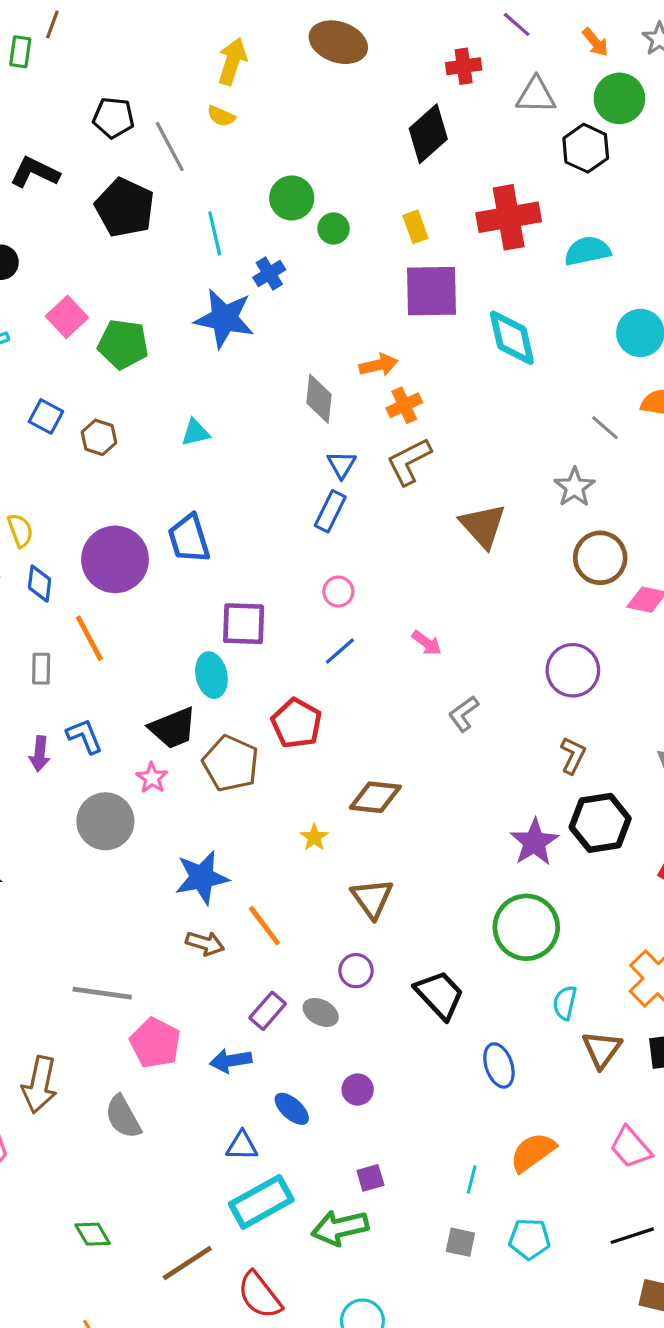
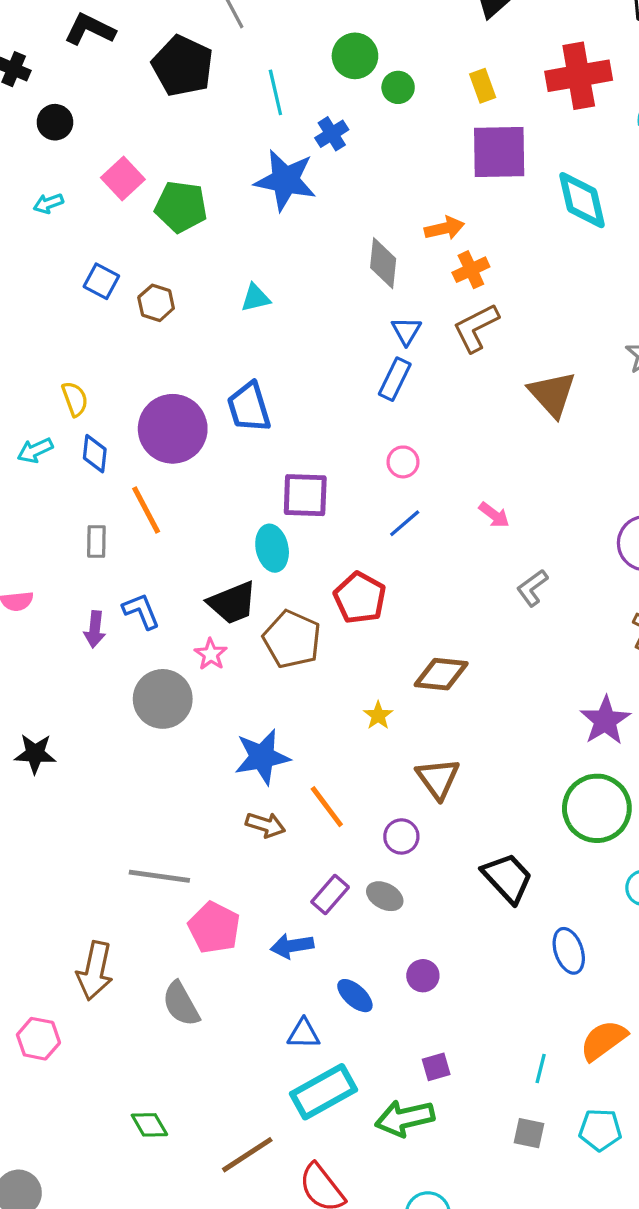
purple circle: (356, 971) -> (401, 836), moved

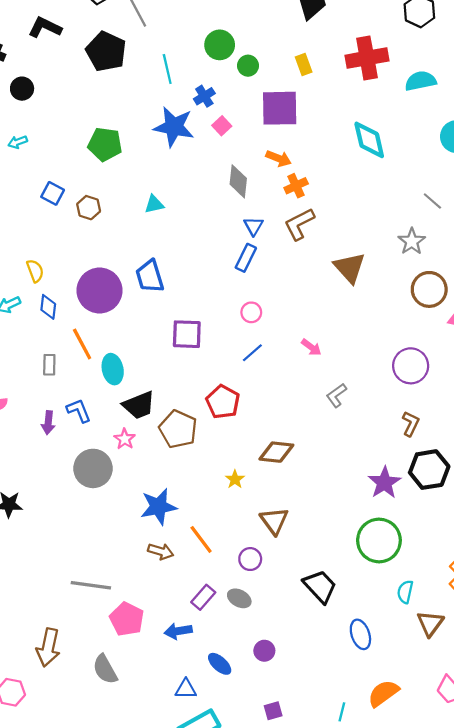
purple square: (499, 152) -> (280, 108), moved
pink square: (123, 179) -> (222, 126), moved, size x0.7
orange arrow: (444, 228) -> (279, 158), turned 35
cyan ellipse: (272, 548) -> (113, 369), moved

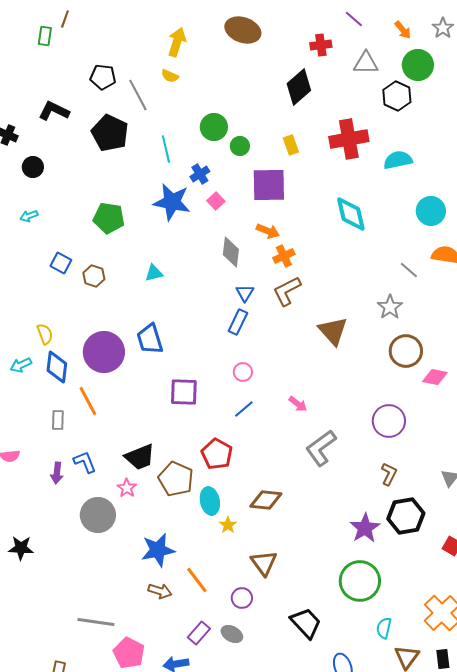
blue diamond: (48, 307) -> (57, 367), size x1.4
cyan ellipse: (113, 369) -> (210, 501), moved
gray L-shape: (336, 395) -> (321, 448), size x1.6

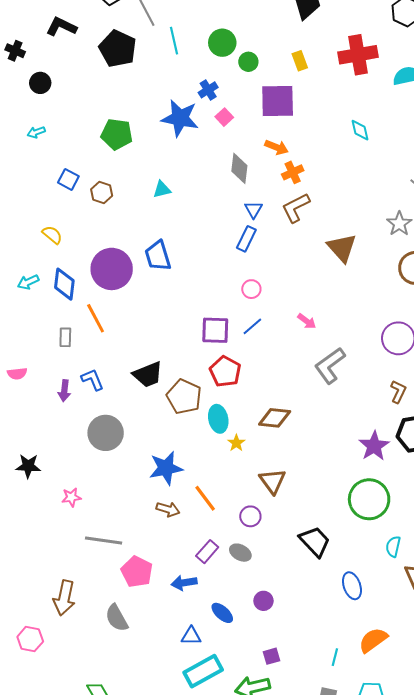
cyan line: (166, 149) -> (174, 41), moved
cyan diamond: (351, 214) -> (360, 130), size x0.6
yellow semicircle: (45, 334) -> (52, 235), moved, turned -30
purple square: (184, 392) -> (215, 330), moved
pink star: (127, 488) -> (71, 497), moved, turned 30

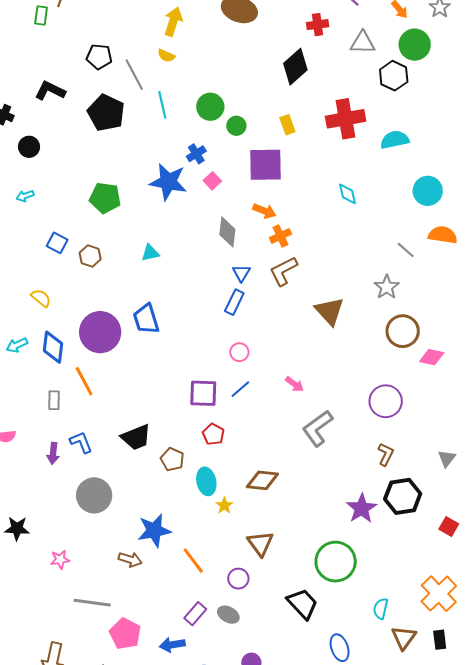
red pentagon: (225, 372) -> (213, 434), size x0.7
brown pentagon: (184, 397) -> (172, 459), size x0.7
green circle: (369, 499) -> (336, 562), moved
brown arrow: (168, 509) -> (130, 560), moved

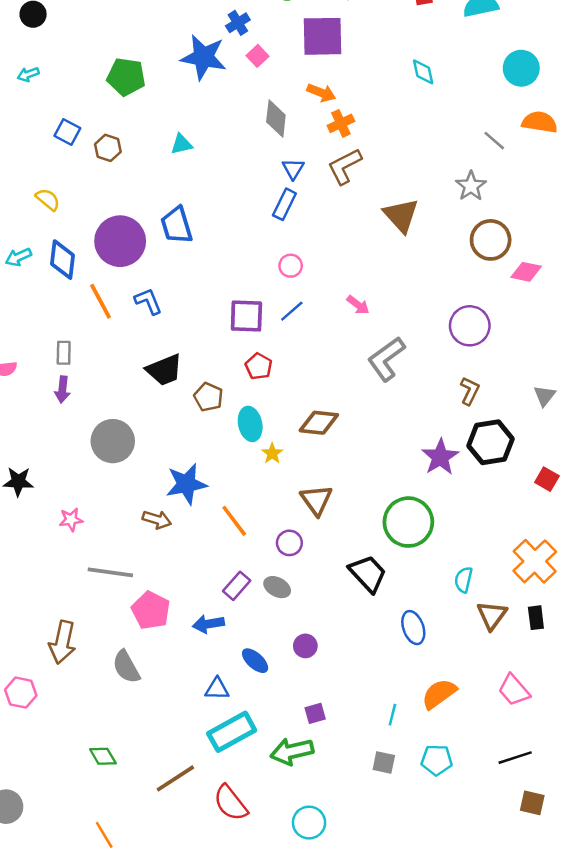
gray rectangle: (54, 400) -> (64, 353), moved
blue L-shape: (81, 442) -> (148, 301), moved

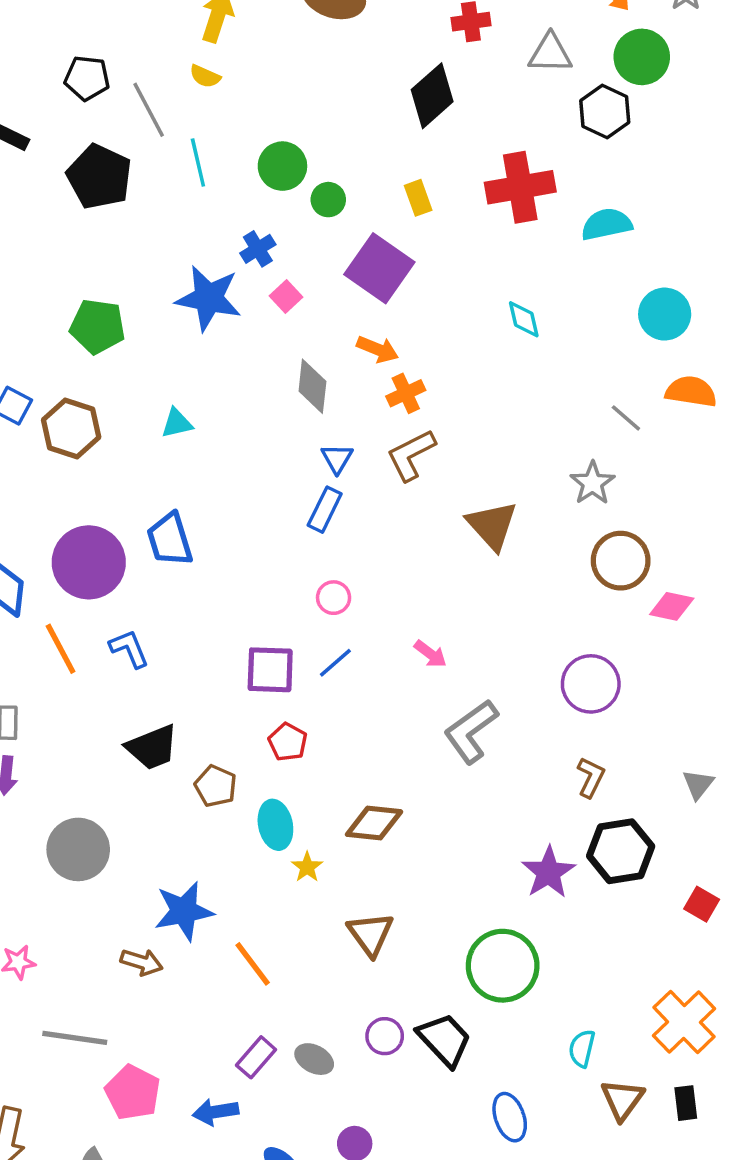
purple square: (323, 36) -> (379, 268), turned 36
brown hexagon: (108, 148) -> (71, 429), size x1.5
purple circle: (289, 543) -> (385, 1036), moved

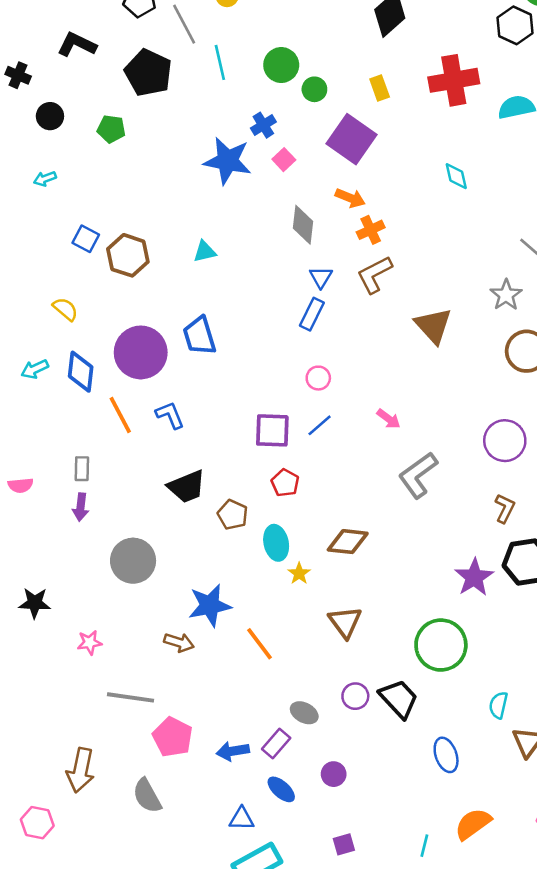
green pentagon: (98, 326) -> (111, 129), moved, size x0.7
purple rectangle: (256, 1057) -> (276, 743), moved

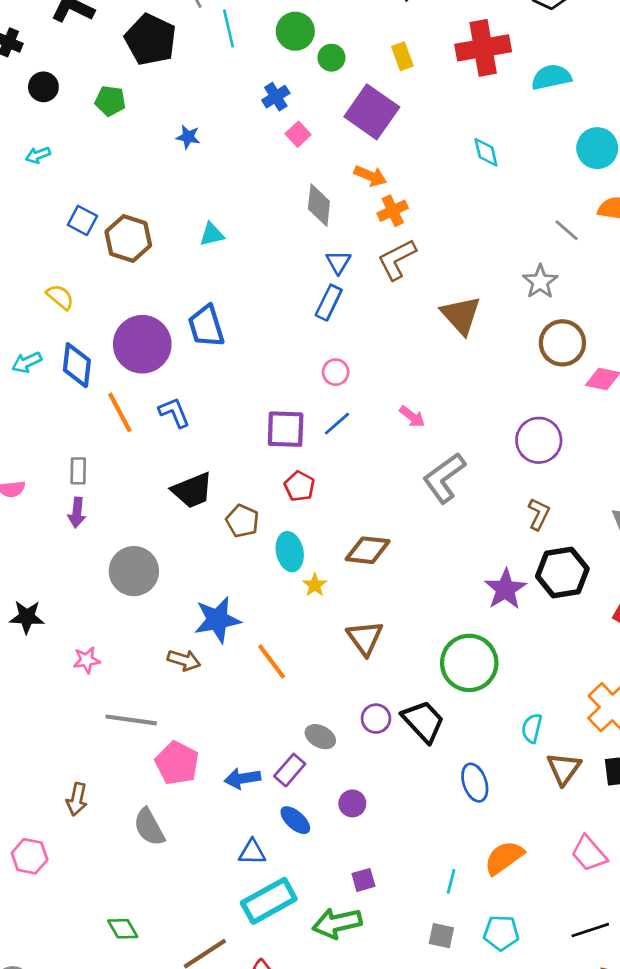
blue star: (228, 161) -> (188, 137), moved, size x0.5
brown arrow: (81, 770) -> (77, 799), size x0.7

